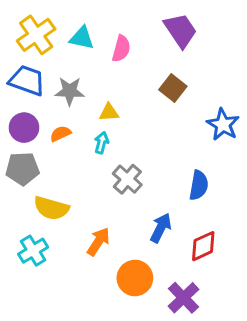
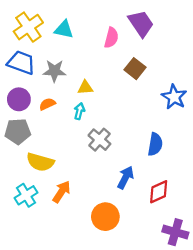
pink semicircle: (121, 49) -> (111, 38), moved
orange arrow: (98, 242) -> (62, 192), moved
purple cross: (184, 298) -> (175, 232), moved, turned -30

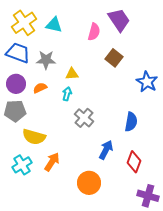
red diamond: (159, 192) -> (134, 162), turned -45

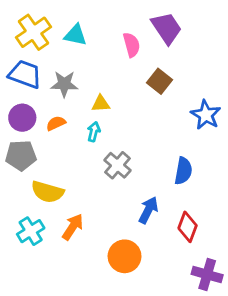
pink semicircle: (94, 32) -> (132, 45), turned -30

